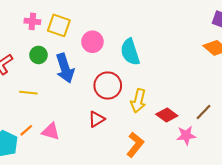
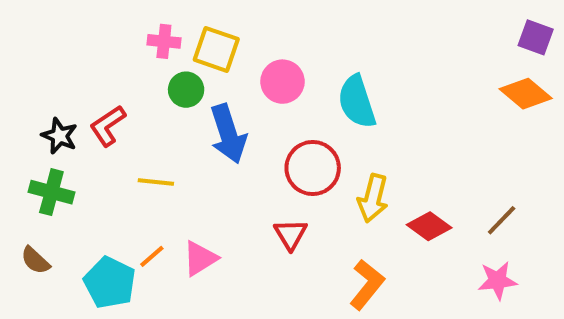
green circle: (38, 55) -> (186, 90), moved
red triangle: (97, 119) -> (291, 234), turned -30
pink triangle: (51, 131) -> (200, 258), turned -48
pink star: (186, 135) -> (498, 281), moved

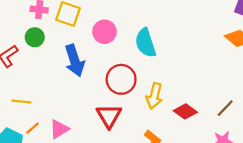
green circle: (186, 90) -> (35, 37), moved
yellow line: (156, 182) -> (21, 101), moved
red triangle: (291, 234) -> (109, 116), size x1.4

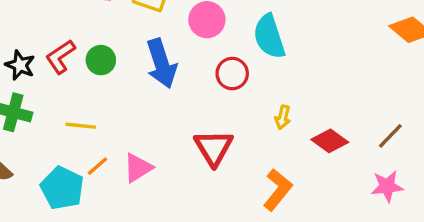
green circle: (35, 37) -> (101, 60), moved
red circle: (121, 79) -> (232, 74), moved, size x0.7
yellow arrow: (154, 96) -> (283, 117), size x0.6

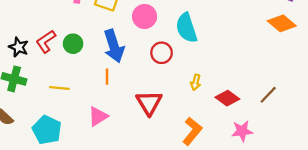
orange line: (97, 166) -> (107, 77), moved, turned -49
pink star: (387, 186) -> (242, 131), moved

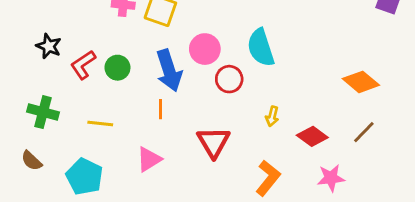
pink circle: (145, 16) -> (205, 49), moved
orange diamond: (282, 23) -> (361, 82), moved
black star: (19, 47) -> (49, 46), moved

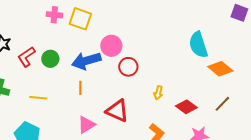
cyan semicircle: (261, 48) -> (198, 45), moved
blue arrow: (169, 71) -> (86, 61), turned 92
red triangle: (213, 142) -> (117, 111), turned -35
pink triangle: (149, 159) -> (86, 125), moved

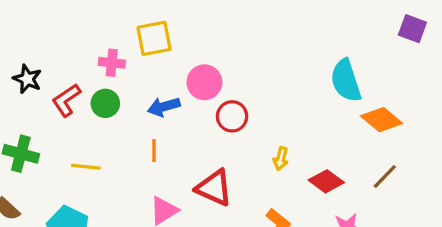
pink cross: (54, 15) -> (112, 63), moved
yellow square: (80, 19) -> (154, 38), turned -30
blue arrow: (86, 61) -> (164, 107), size x0.7

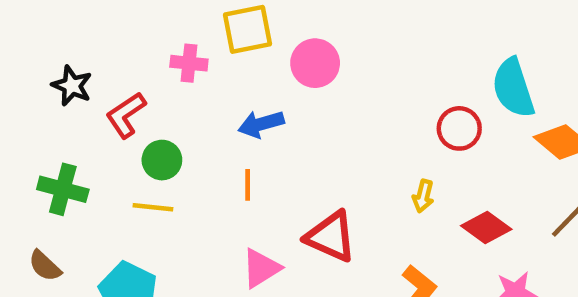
pink circle: (204, 82) -> (315, 63), moved
green circle: (105, 103) -> (162, 160), moved
red circle: (232, 116) -> (459, 128), moved

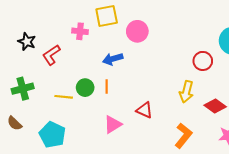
green circle: (162, 160) -> (85, 88), moved
green cross: (63, 189) -> (23, 89), turned -30
yellow arrow: (423, 196) -> (186, 92), size x1.5
red triangle: (331, 237) -> (144, 110), size x0.7

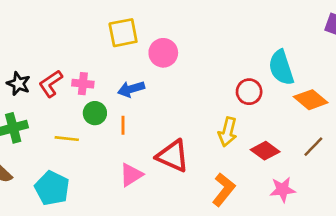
pink cross: (80, 31) -> (83, 84), moved
black star: (27, 42) -> (19, 84), moved
green circle: (85, 88) -> (95, 113), moved
red triangle: (144, 110) -> (173, 156), size x1.5

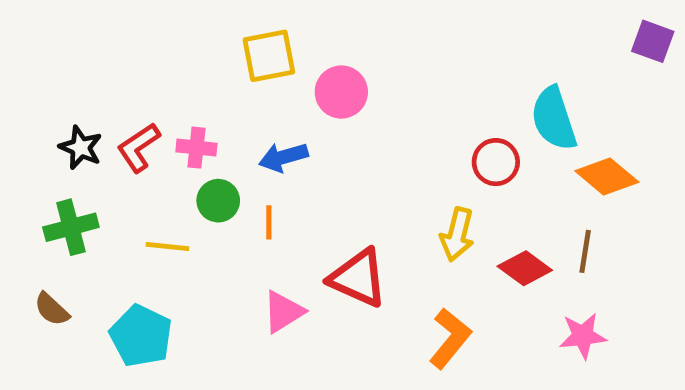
brown line: (313, 147) -> (585, 251), moved, turned -35
pink star: (283, 190) -> (583, 336), moved

